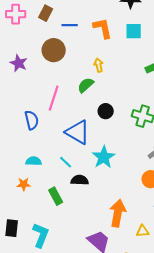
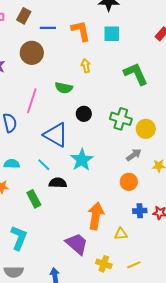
yellow arrow: (99, 65) -> (86, 66), moved
green semicircle: (86, 85) -> (64, 88), turned -126

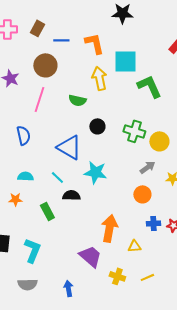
cyan square: (112, 34) -> (125, 61), moved, size x1.4
yellow arrow: (86, 66) -> (99, 78), size x1.6
pink line: (32, 101) -> (39, 99), moved
cyan star: (82, 160) -> (95, 172), turned -30

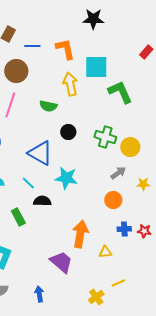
yellow cross: (117, 276) -> (96, 297), moved, turned 35

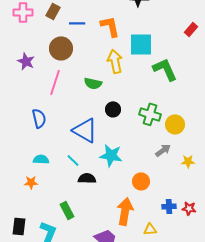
orange circle: (113, 200) -> (141, 181), moved
green rectangle: (18, 217) -> (67, 210), moved

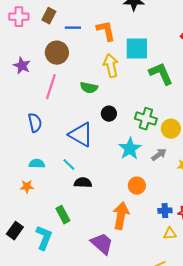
cyan star: (111, 155) -> (130, 149), moved, turned 30
black rectangle: (19, 226) -> (15, 231), turned 30
yellow triangle: (150, 229) -> (170, 234), moved

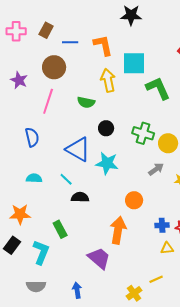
cyan star: (130, 149) -> (107, 163), moved, turned -30
orange star: (27, 187) -> (20, 214), moved, size x1.5

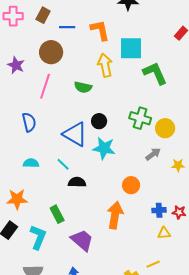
black circle: (106, 128) -> (99, 121), moved
purple trapezoid: (99, 258) -> (82, 240), moved

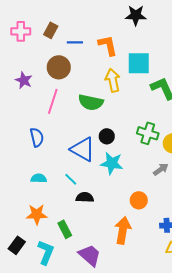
green semicircle: (83, 87) -> (91, 102), size x1.4
orange star: (17, 199) -> (37, 214), moved

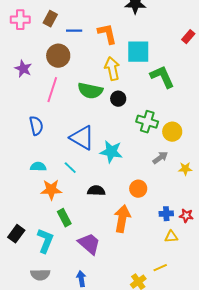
black circle: (107, 136) -> (118, 99), moved
black semicircle: (85, 197) -> (96, 191), moved
orange star: (37, 214) -> (51, 190), moved

